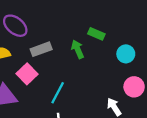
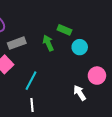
cyan circle: (126, 54) -> (80, 47), moved

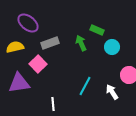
cyan line: (31, 81) -> (85, 86), moved
white line: (32, 105) -> (53, 104), moved

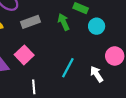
pink square: (38, 64) -> (24, 55), moved

